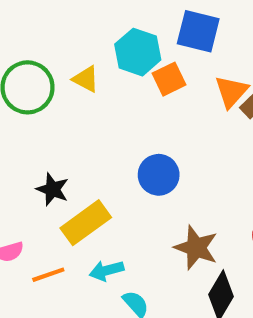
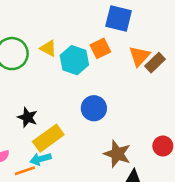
cyan hexagon: (138, 52) -> (74, 60), moved
cyan arrow: (107, 271) -> (41, 159), moved

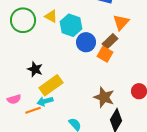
orange square: (100, 48) -> (105, 54), moved, turned -35
brown rectangle: (155, 63) -> (110, 41), moved
blue circle: (94, 108) -> (86, 42), moved

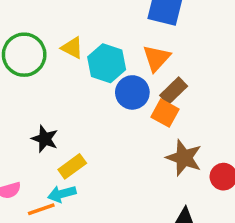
orange triangle: (121, 22) -> (156, 58), moved
yellow rectangle: (51, 85) -> (72, 166), size x0.7
brown star: (104, 97) -> (184, 158), moved

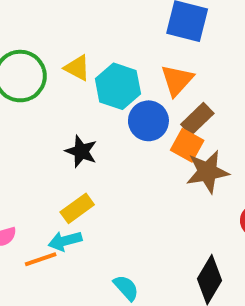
black star: (45, 139) -> (81, 151), moved
brown star: (184, 158) -> (207, 172), moved, turned -30

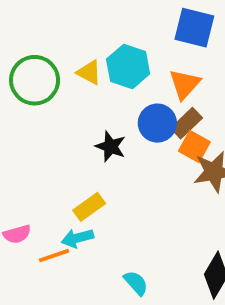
cyan hexagon: (118, 86) -> (128, 67), moved
brown rectangle: (197, 119) -> (187, 123), moved
black star: (81, 151) -> (111, 146), moved

